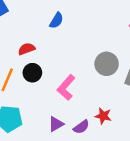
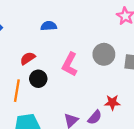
blue semicircle: (56, 20) -> (49, 26), turned -112
pink L-shape: (66, 87) -> (70, 64), moved

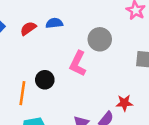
gray circle: (104, 54) -> (100, 39), moved
red semicircle: (28, 58) -> (28, 28), moved

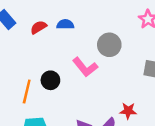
pink L-shape: (78, 64) -> (85, 67), turned -70

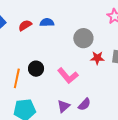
pink L-shape: (85, 67) -> (68, 76), moved
red star: (128, 111) -> (97, 58), moved

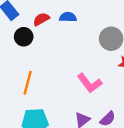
black circle: (36, 69) -> (24, 37), moved

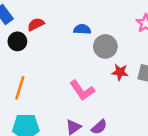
blue semicircle: (68, 17) -> (82, 29), moved

